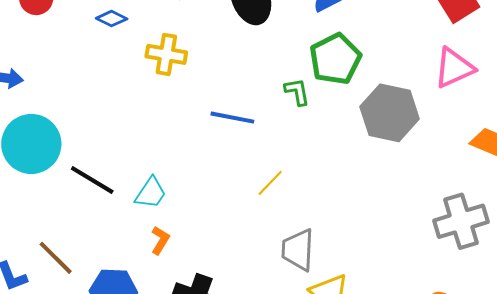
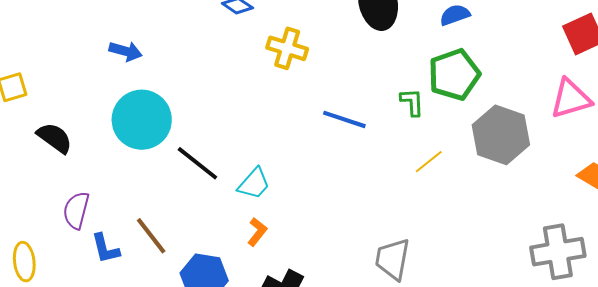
yellow line: (270, 183) -> (429, 162), moved

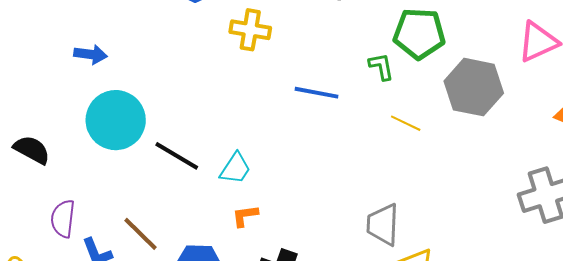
green pentagon: (454, 75) -> (419, 34), turned 30
yellow line: (429, 162) -> (406, 123), turned 72
orange L-shape: (257, 232) -> (245, 216), turned -128

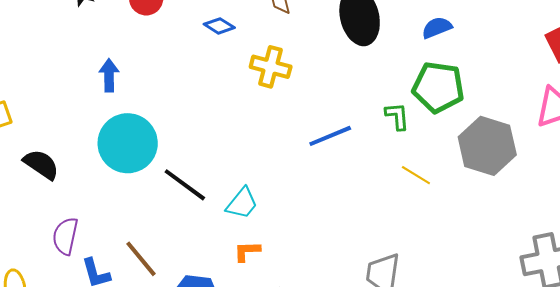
blue arrow: (90, 54) -> (109, 75), turned -104
blue line: (316, 93) -> (330, 136), turned -39

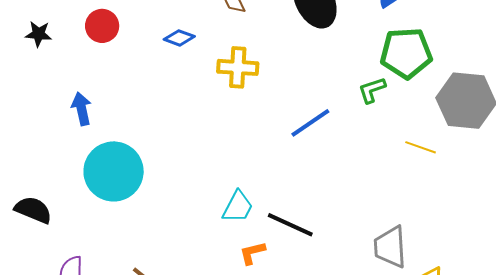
green L-shape: (397, 116) -> (372, 90), turned -92
yellow line: (416, 175) -> (421, 147), moved
black line: (185, 185) -> (290, 225), moved

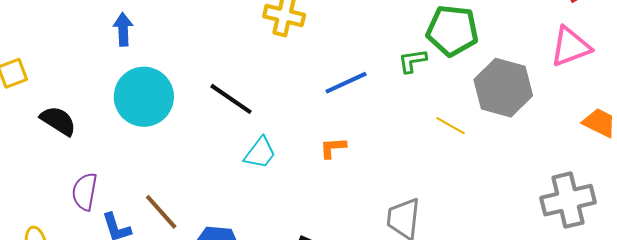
black line: (290, 225) -> (231, 99), moved
orange L-shape: (252, 253) -> (333, 148), moved

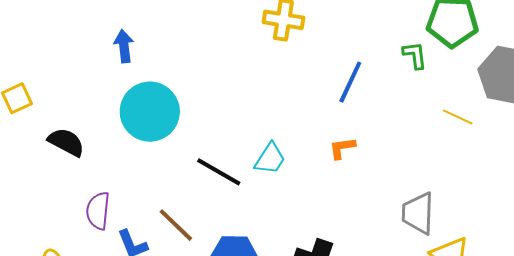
green L-shape: (412, 61) -> (415, 55), turned 96
blue line: (346, 83) -> (350, 82), turned -36
black line: (231, 99) -> (219, 172), moved

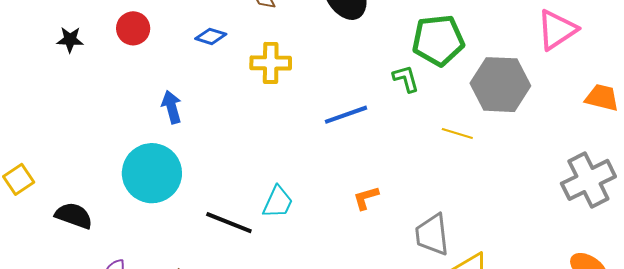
blue arrow: (124, 46) -> (172, 107), moved
blue line: (350, 82) -> (346, 115), turned 54
orange L-shape: (342, 148) -> (366, 198), moved

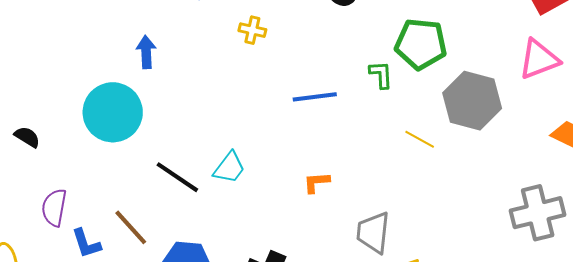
yellow cross: (271, 63) -> (252, 30), size x0.7
black semicircle: (74, 216) -> (27, 137), size x0.7

